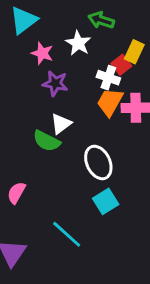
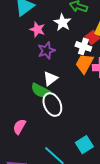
purple star: (55, 83) -> (46, 50), turned -30
white ellipse: (98, 162) -> (52, 105), moved
cyan square: (106, 201) -> (84, 145), moved

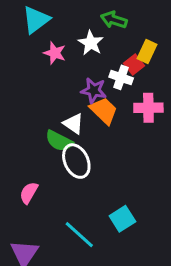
purple star: (46, 50) -> (94, 90), moved, turned 30
orange trapezoid: (84, 63) -> (104, 111), moved, turned 105
white triangle: (50, 79) -> (73, 124), turned -49

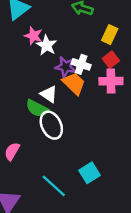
white star: (91, 43) -> (47, 45), moved
red square: (134, 64) -> (111, 60), moved
white cross: (121, 77) -> (81, 64), moved

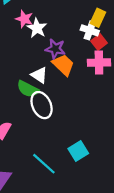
white cross: (81, 64) -> (90, 30), moved

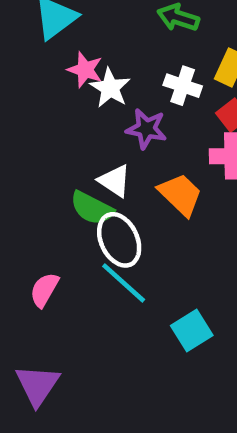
white cross: (90, 30) -> (183, 86), moved
orange trapezoid: (63, 65) -> (180, 194), moved
cyan line: (44, 164) -> (124, 283), moved

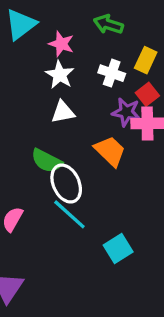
pink star: (85, 70) -> (61, 44), moved
purple star: (146, 129) -> (126, 112), moved
white triangle: (115, 181) -> (63, 112), moved, turned -45

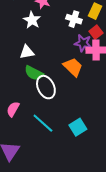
white star: (60, 75) -> (32, 20), moved
white triangle: (63, 112) -> (27, 52), moved
cyan line: (69, 214) -> (43, 123), moved

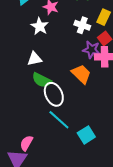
pink semicircle: (13, 109) -> (26, 143), moved
cyan line: (43, 123) -> (59, 120), moved

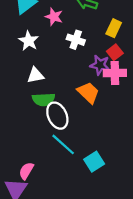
white cross: (82, 25) -> (76, 40), moved
white star: (40, 26) -> (29, 41), moved
green semicircle: (42, 80) -> (44, 100), turned -30

